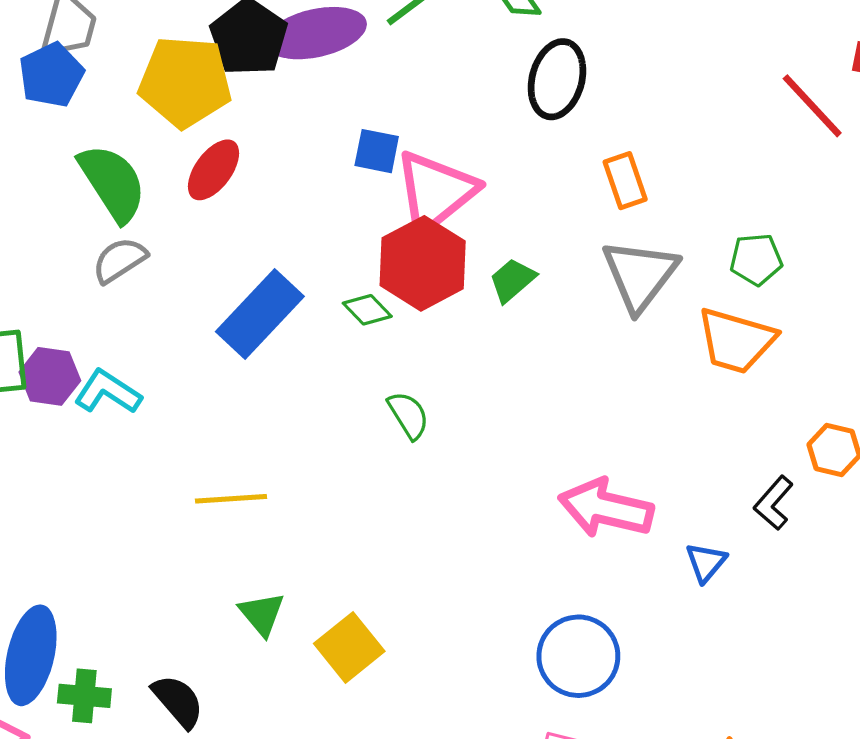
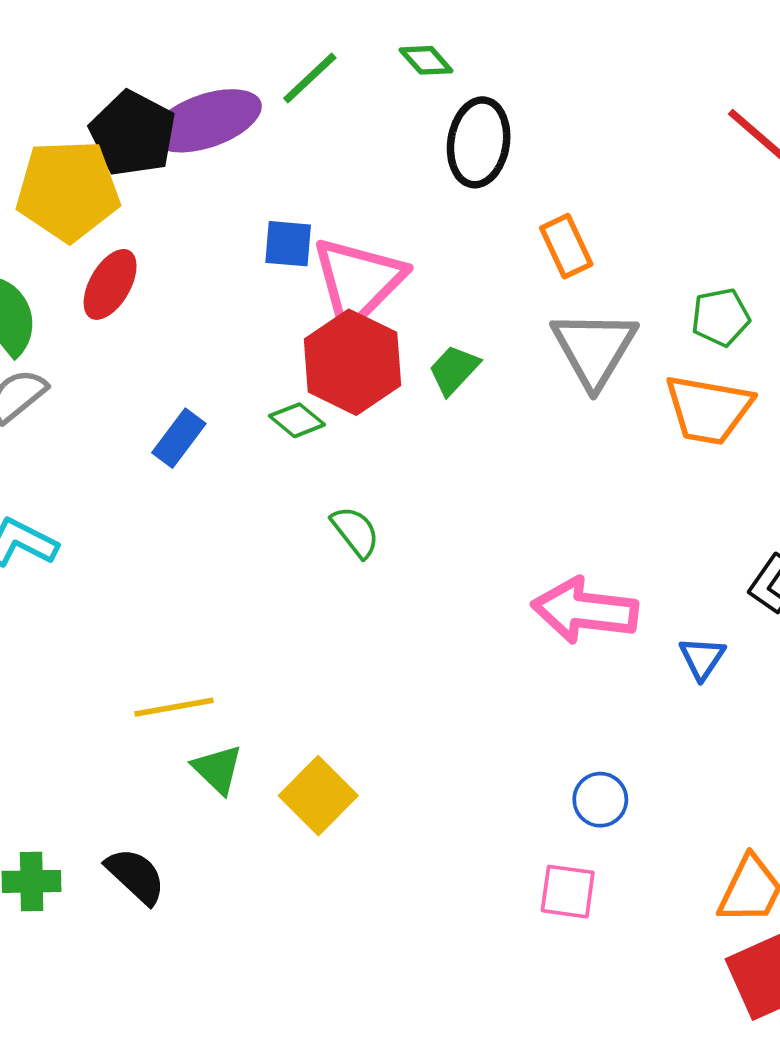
blue rectangle: (260, 314) -> (179, 438), size x0.6
yellow line: (231, 499) -> (174, 707), moved
blue circle: (578, 656) -> (600, 800), moved, size x0.6

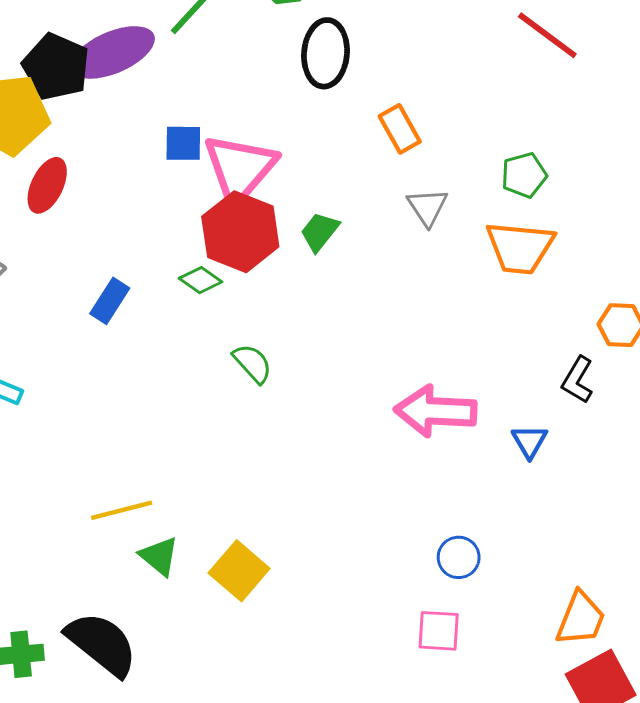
gray triangle: (594, 349) -> (427, 207), size x0.6
black semicircle: (136, 876) -> (102, 644), size x1.5

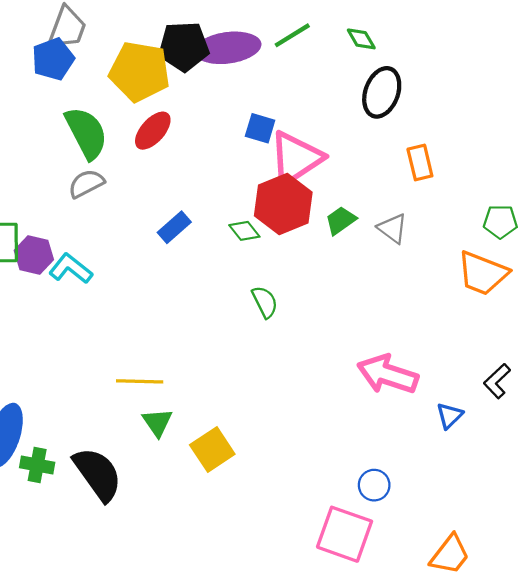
black pentagon: (56, 67) -> (184, 46), turned 30
gray triangle: (427, 207) -> (393, 228), moved, turned -36
pink square: (439, 631) -> (345, 534), size x1.6

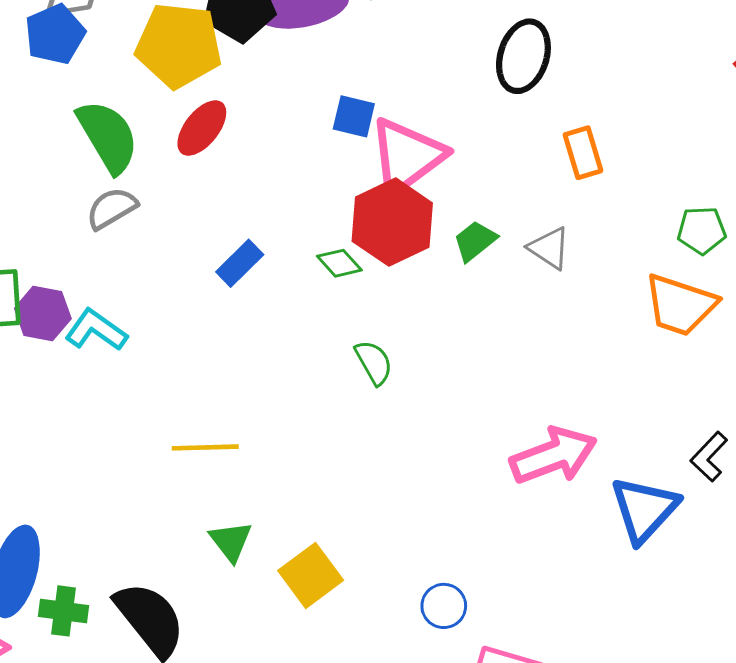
pink arrow: (388, 374) -> (553, 456), turned 144
yellow line: (140, 381) -> (205, 447), moved
blue triangle: (449, 416) -> (644, 509), size x1.8
blue circle: (374, 485) -> (444, 606), moved

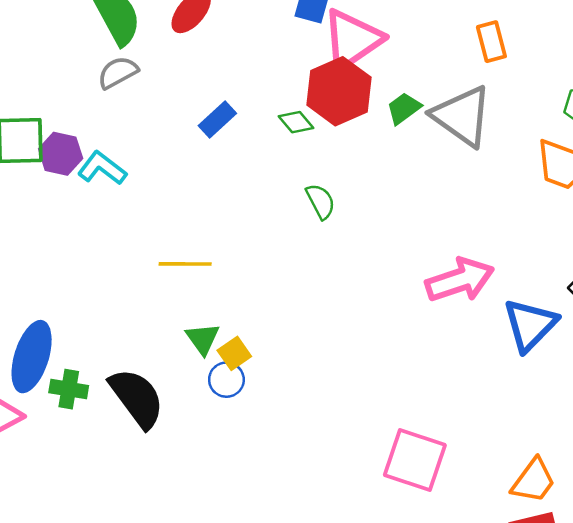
gray triangle: (549, 248) -> (462, 116), size x1.8
yellow square: (311, 575) -> (234, 353), moved, size x0.7
blue circle: (444, 606) -> (226, 380), moved

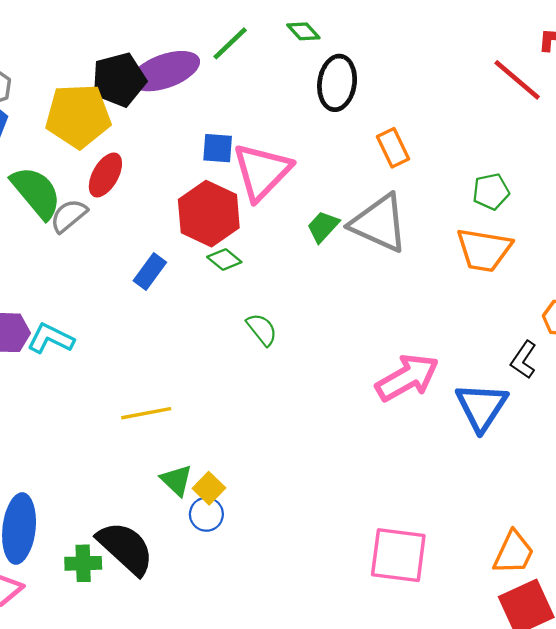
gray semicircle: (118, 73) -> (69, 216), moved
red hexagon: (339, 91) -> (209, 214), moved
green cross: (69, 389) -> (83, 563), moved

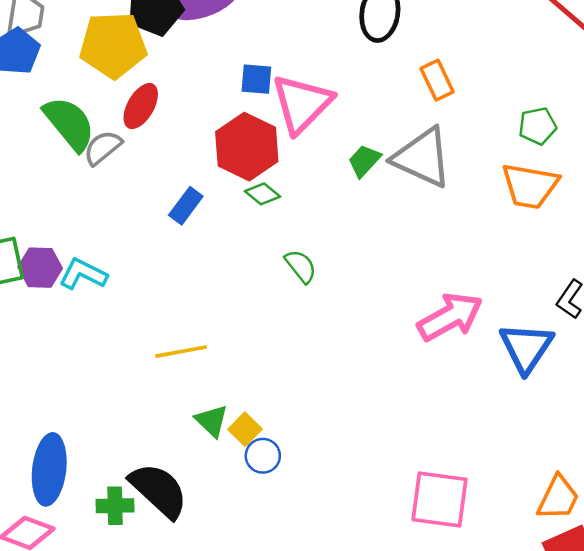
blue circle: (206, 514) -> (263, 456), moved

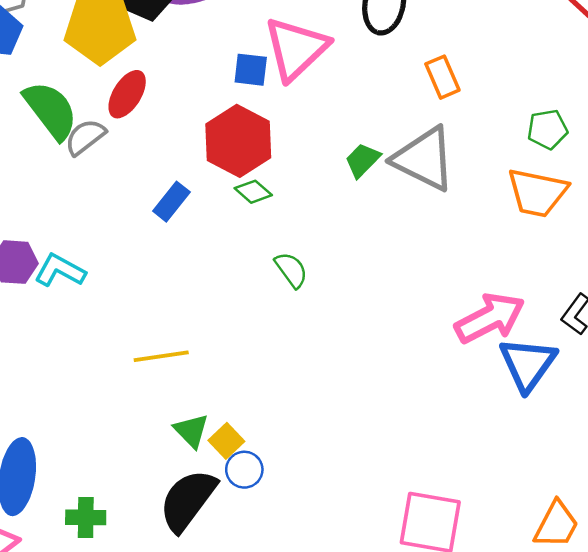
pink triangle: (302, 104) -> (296, 49), moved
pink arrow: (450, 317) -> (490, 318), moved
black semicircle: (159, 490) -> (188, 500), moved, turned -98

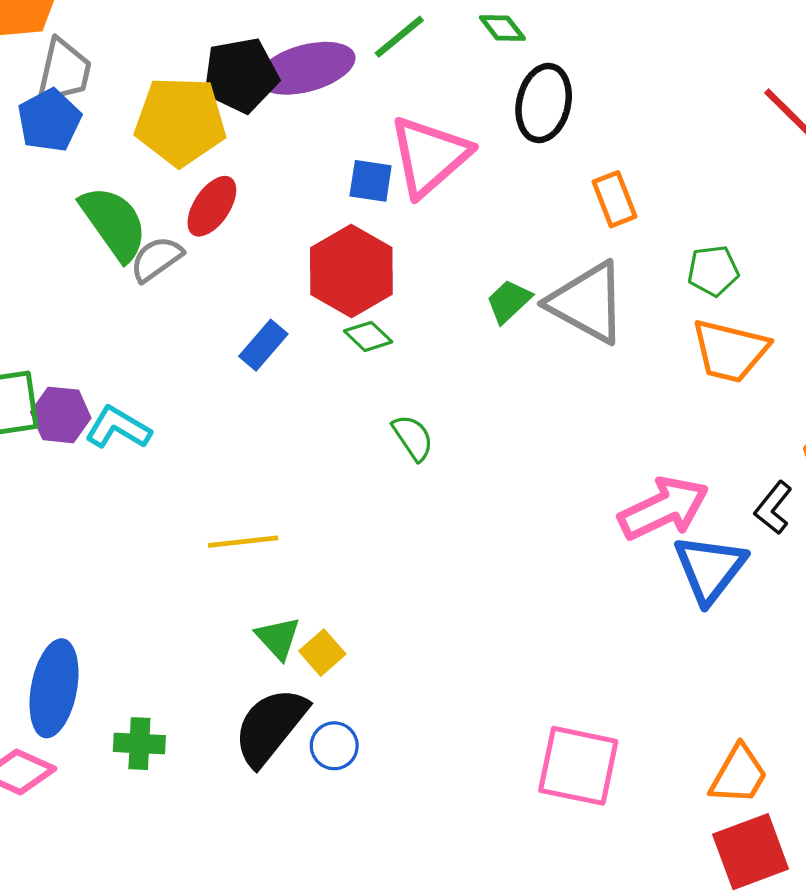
green pentagon: (547, 129) -> (713, 271), moved
blue circle: (244, 470) -> (334, 746), moved

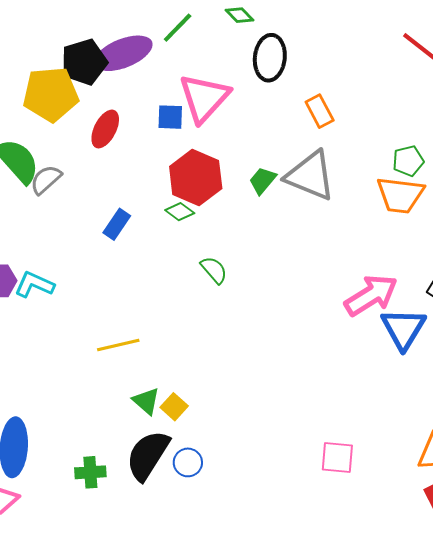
red ellipse: (212, 206) -> (105, 129), moved
red hexagon: (351, 271) -> (196, 177), moved
green pentagon: (713, 271) -> (408, 161), moved
green cross: (139, 744) -> (90, 472), moved
pink square: (578, 766) -> (337, 457), size x0.7

